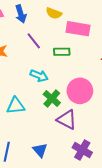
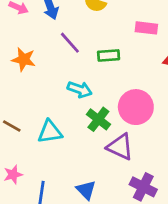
pink rectangle: (78, 29) -> (146, 28), moved, size x0.7

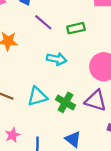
green cross: (98, 119) -> (65, 102), moved

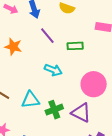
green cross: (65, 102) -> (54, 110), turned 30

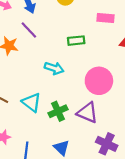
purple line: (47, 36) -> (29, 30), moved
cyan triangle: (30, 100) -> (31, 102), turned 48

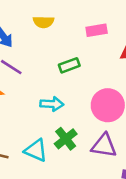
green cross: (58, 111) -> (66, 139), moved

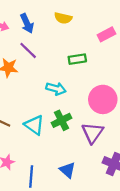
pink rectangle: (97, 30) -> (106, 34), turned -30
purple triangle: (104, 146) -> (92, 133), turned 45

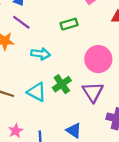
cyan arrow: (56, 89) -> (41, 54), moved

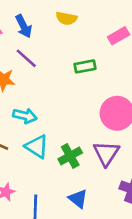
cyan arrow: (41, 54) -> (25, 116), moved
green cross: (62, 84) -> (70, 156), moved

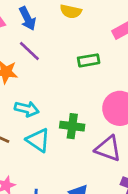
purple triangle: (106, 153) -> (108, 149), turned -44
green cross: (70, 156) -> (72, 126), moved, turned 35

